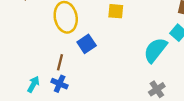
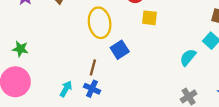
cyan semicircle: (155, 50) -> (188, 57), size x0.7

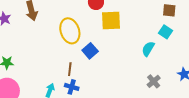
yellow square: (149, 18) -> (111, 21), size x1.5

